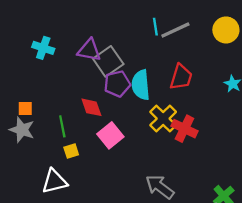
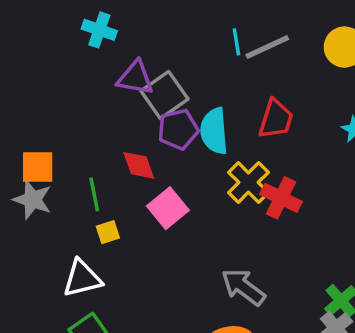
cyan cross: (43, 48) -> (99, 30), moved
orange square: (25, 108) -> (38, 167), size x1.5

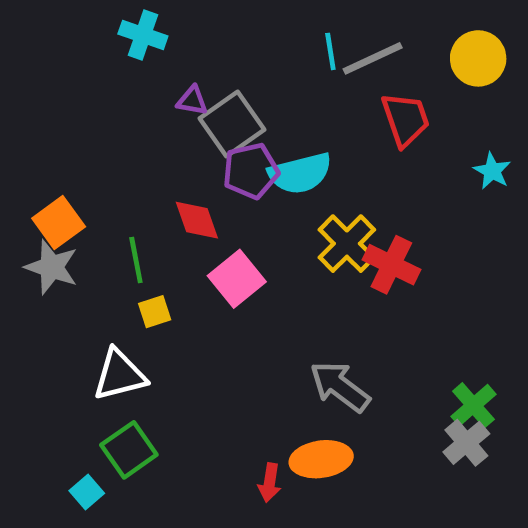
purple triangle: (135, 78) -> (192, 101), size x0.6
red trapezoid: (276, 119) -> (405, 119), moved, turned -36
cyan semicircle: (214, 131) -> (300, 173), turned -99
orange square: (38, 167) -> (59, 222), turned -36

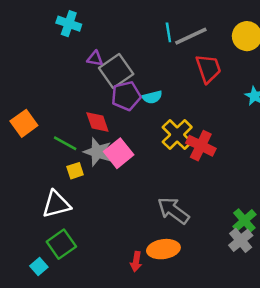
cyan semicircle: (300, 173) -> (152, 97), size x0.6
green line: (136, 260) -> (65, 143), turned -50
gray star: (52, 267) -> (97, 152), moved

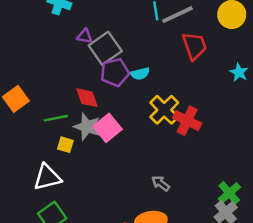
green line: (65, 143) -> (56, 118), turned -40
yellow square: (75, 171) -> (65, 145), turned 35
gray arrow: (173, 210) -> (161, 183), size x0.6

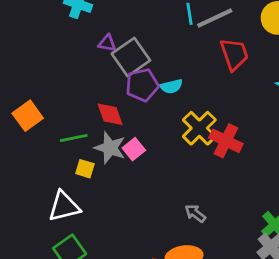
pink square: (108, 128) -> (134, 149), size x0.7

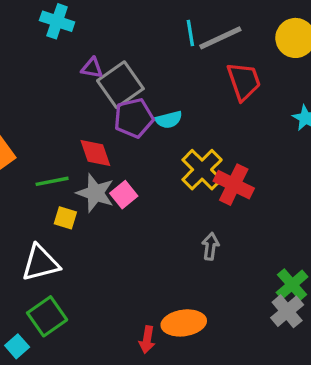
gray arrow: (195, 213) -> (210, 246), moved, turned 60

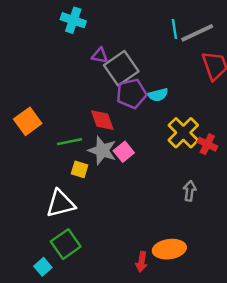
red cross: (234, 185) -> (207, 144), size x0.7

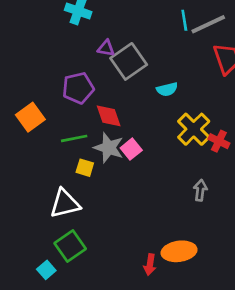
purple pentagon: (131, 94) -> (78, 88), moved

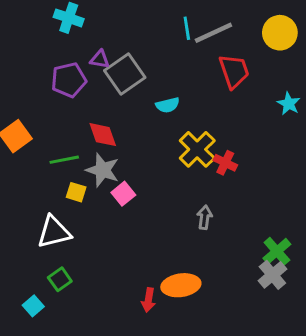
purple pentagon: (78, 88) -> (69, 80), moved
pink square: (131, 149) -> (123, 194), moved
green square: (70, 246) -> (60, 279), size x0.7

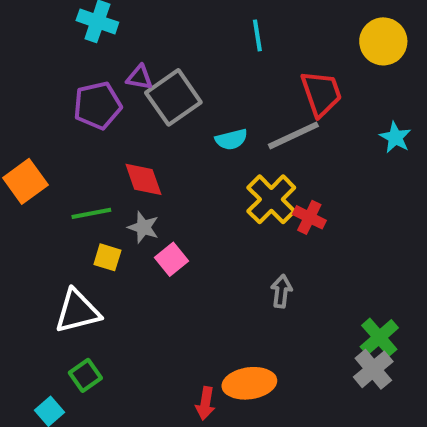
gray line: (213, 33) -> (293, 135), moved
gray star: (103, 170) -> (143, 227), size x0.7

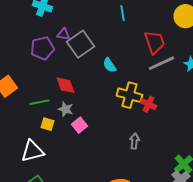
gray line: (293, 135) -> (162, 63), moved
cyan semicircle: (231, 139) -> (110, 65), turned 70
yellow cross: (271, 199) -> (130, 95), turned -30

